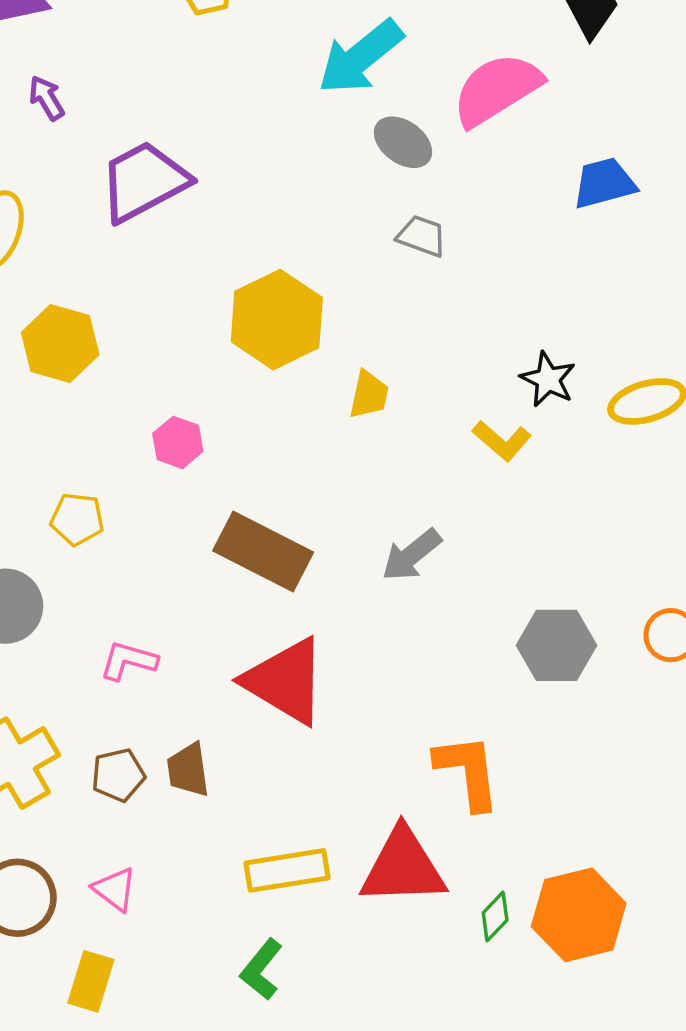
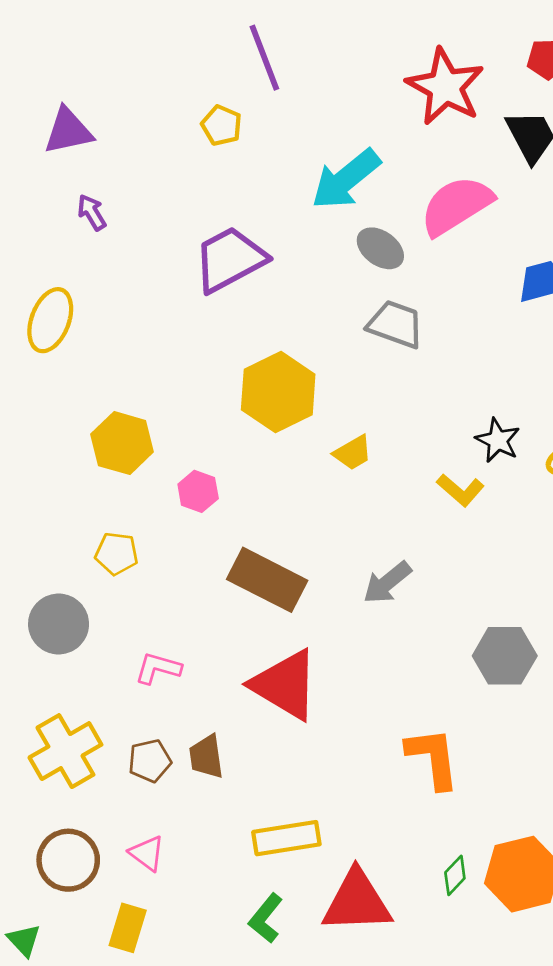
purple trapezoid: (144, 181) -> (230, 259), moved
gray trapezoid: (422, 236) -> (396, 324), size x1.4
yellow hexagon: (60, 343) -> (122, 443), moved
yellow trapezoid: (369, 395) -> (353, 453), turned 48
red triangle: (403, 867) -> (357, 902), moved

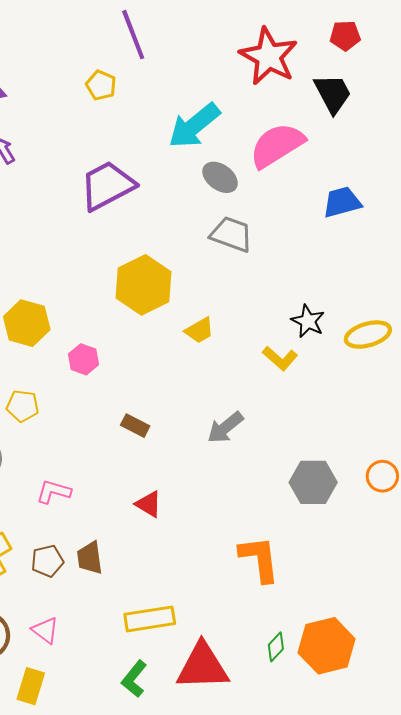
brown rectangle: (267, 580) -> (135, 426), size x0.5
red triangle: (285, 685) -> (149, 504), size x0.5

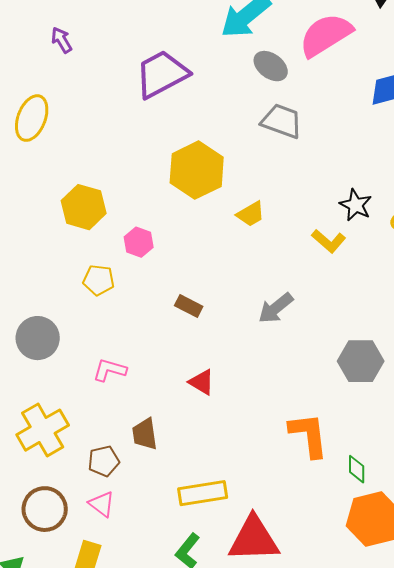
yellow pentagon: (23, 406) -> (99, 280), moved
brown pentagon: (47, 561) -> (104, 461), moved
green diamond: (276, 647) -> (357, 469), moved, turned -44

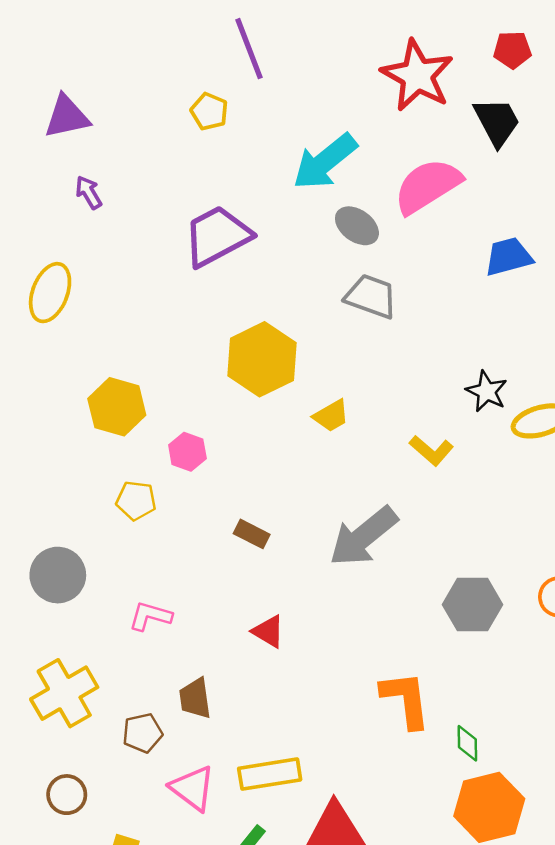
black star: (356, 205) -> (487, 391), moved
gray arrow: (276, 308) -> (363, 537), size x1.5
pink triangle: (102, 504) -> (193, 788), moved, size x1.4
brown circle: (45, 509) -> (67, 795), size x0.7

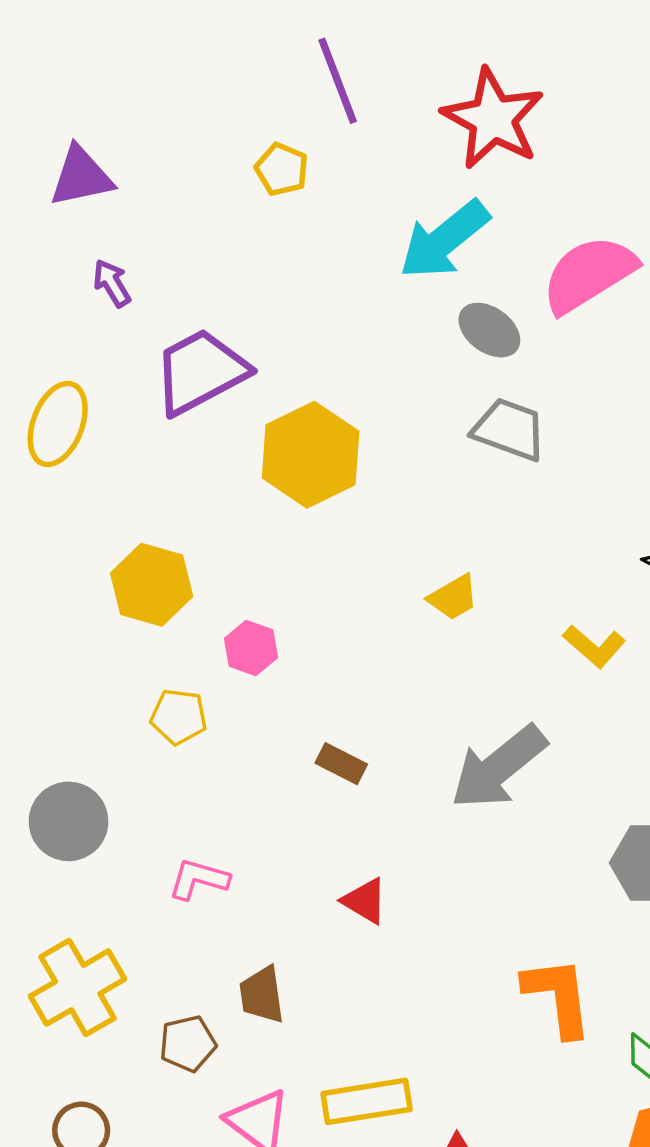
red star: (417, 76) -> (493, 119), moved
purple trapezoid: (217, 236) -> (200, 372), moved
yellow hexagon: (262, 359) -> (311, 455), moved

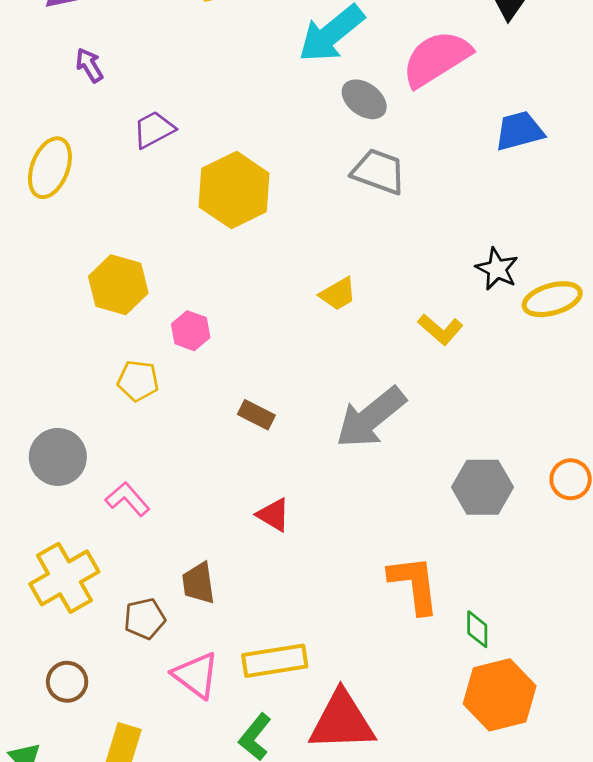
purple trapezoid: (200, 372) -> (154, 130), size x0.6
pink L-shape: (199, 879) -> (128, 499), moved, turned 33

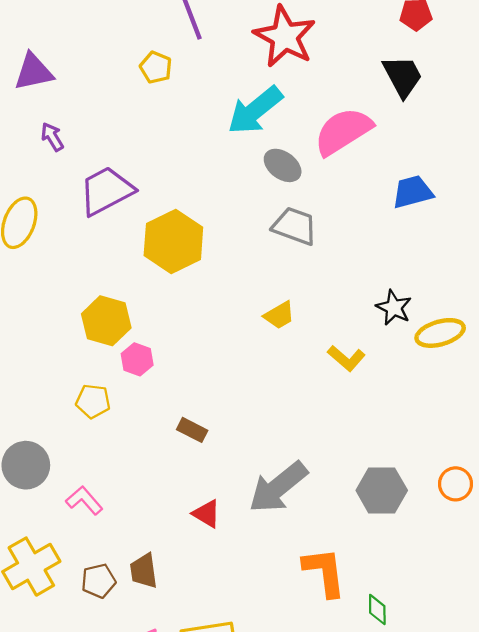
purple trapezoid: (154, 130) -> (106, 191), size x1.6
yellow hexagon: (118, 285) -> (106, 321), moved
yellow trapezoid: (338, 294) -> (279, 315), moved
gray arrow: (371, 417) -> (278, 487), moved
brown pentagon: (145, 619) -> (99, 581), moved

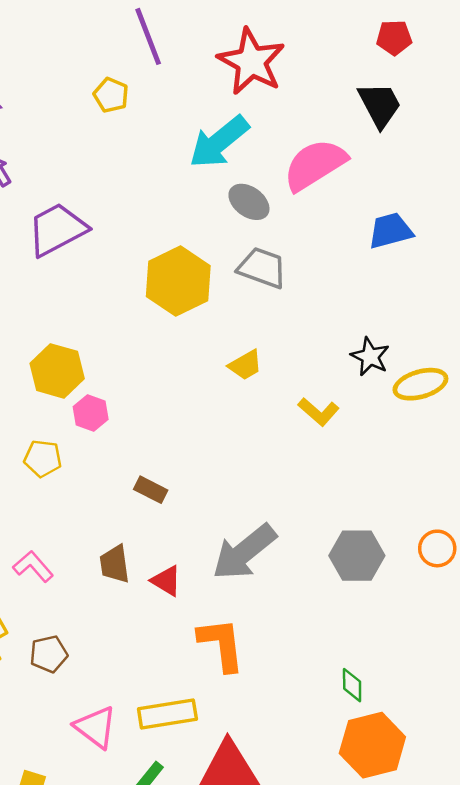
yellow hexagon: (173, 241) -> (178, 281), moved
brown trapezoid: (144, 571) -> (115, 564), moved
orange L-shape: (324, 572) -> (221, 644), moved

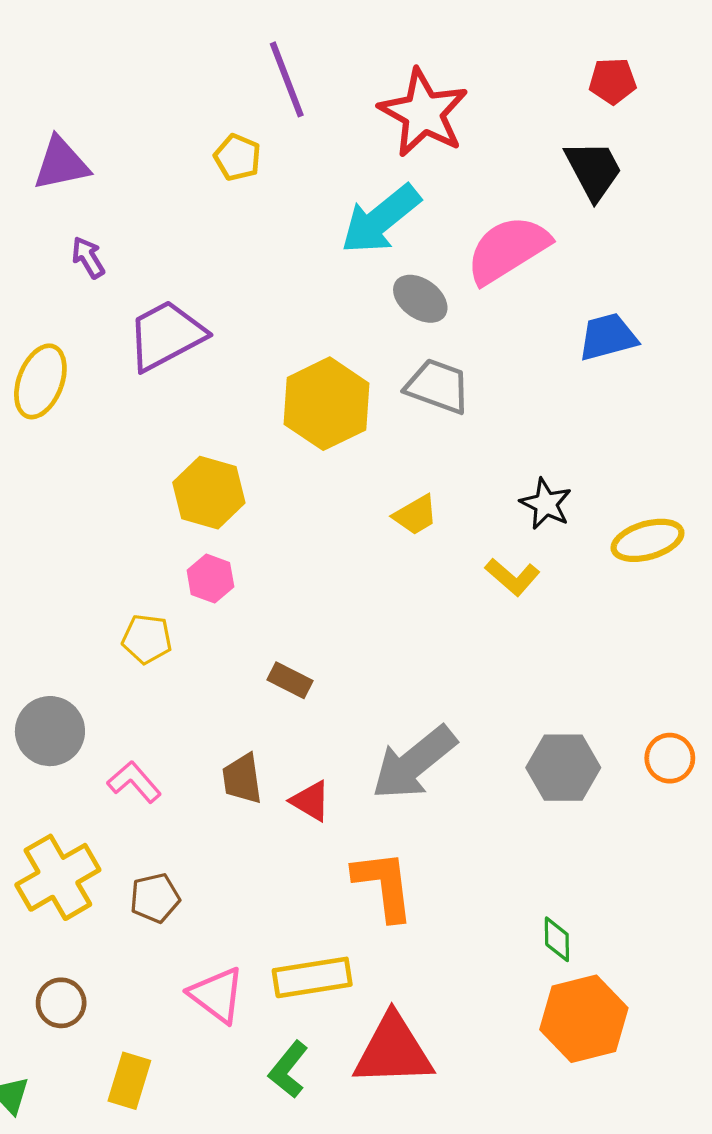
black star: (370, 357) -> (546, 504), moved
yellow hexagon: (57, 371) -> (209, 493), moved

